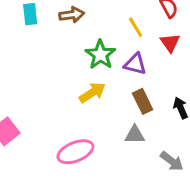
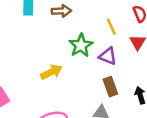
yellow arrow: (92, 93) -> (51, 72), moved

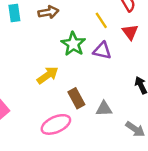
brown rectangle: (110, 87) -> (76, 98), moved

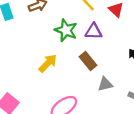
brown rectangle: (76, 98) -> (88, 61), moved

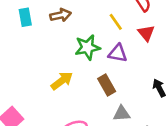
green star: (66, 30) -> (87, 47), turned 30

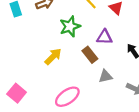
purple triangle: (118, 53) -> (104, 37), moved

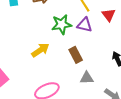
purple triangle: (104, 37) -> (84, 25), moved

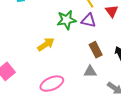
brown rectangle: (76, 55) -> (96, 50), moved

